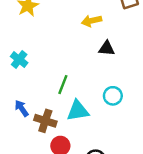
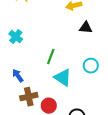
cyan triangle: (78, 111) -> (63, 78), turned 42
brown cross: (45, 121) -> (29, 97), moved, turned -30

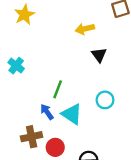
black triangle: (86, 28) -> (99, 55), turned 48
blue arrow: (18, 76) -> (47, 112), moved

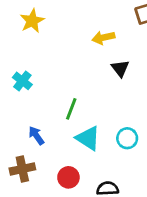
cyan circle: (105, 100) -> (127, 138), moved
blue arrow: (47, 112) -> (36, 135), moved
brown cross: (32, 137) -> (22, 169), moved

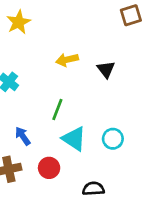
yellow arrow: (103, 38) -> (67, 60), moved
red circle: (68, 177) -> (49, 168), moved

